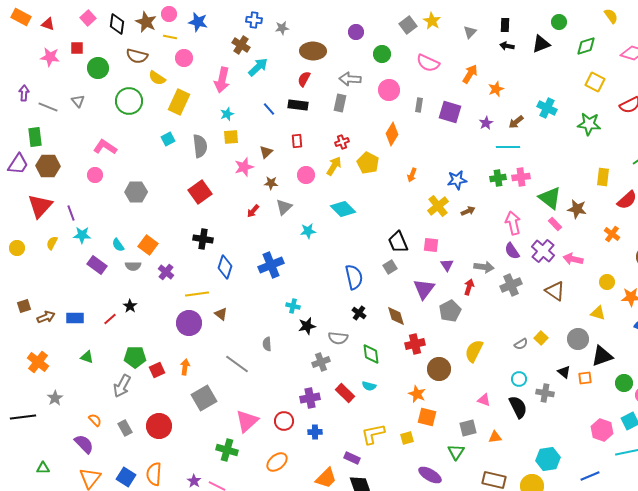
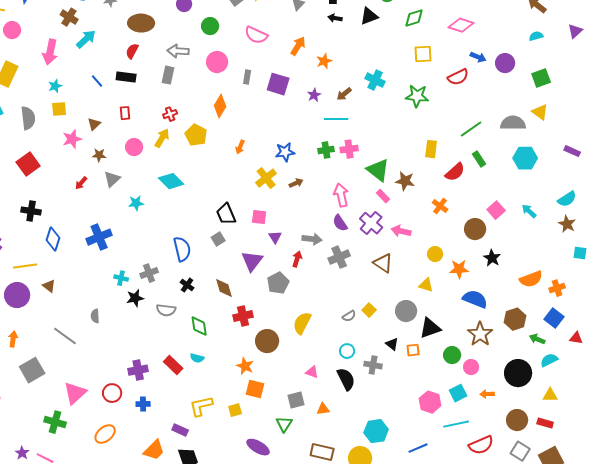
yellow square: (595, 82) -> (423, 54), turned -30
gray cross: (321, 362) -> (149, 273), moved

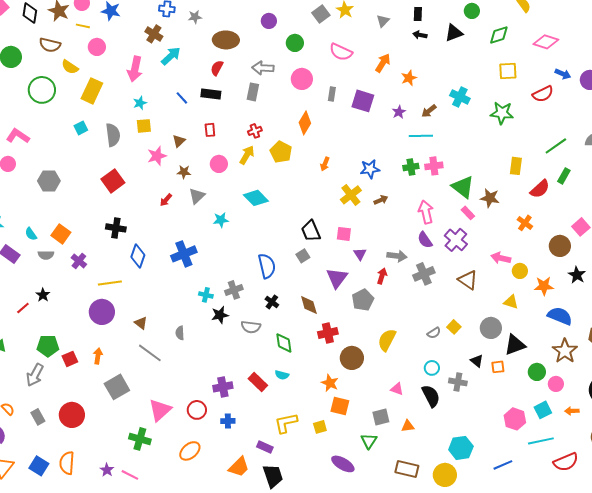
green rectangle: (479, 159) -> (564, 176), turned 63
pink arrow: (401, 231) -> (501, 258), moved
brown triangle: (49, 286) -> (141, 323), moved

